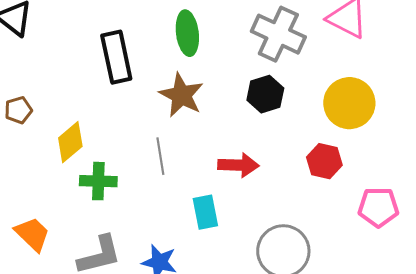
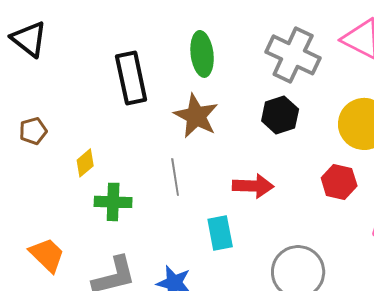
yellow diamond: (70, 142) -> (85, 163), size x0.7

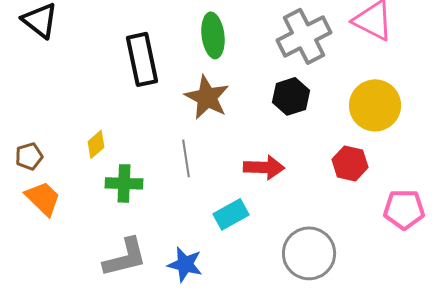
gray cross: (293, 55) -> (304, 36), turned 38
brown pentagon: (33, 131) -> (29, 156), moved
cyan rectangle: (220, 233) -> (231, 214), turned 72
orange trapezoid: (47, 255) -> (43, 198), moved

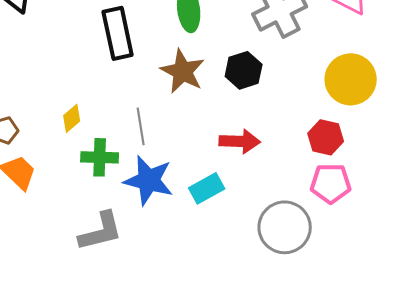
black hexagon: (291, 96) -> (244, 70), moved
gray line: (186, 158) -> (141, 126), moved
pink pentagon: (404, 209) -> (331, 183), moved
blue star: (185, 264) -> (149, 180), moved, size x1.4

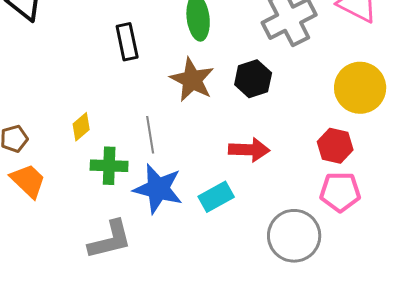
black rectangle: (118, 33) -> (127, 42), size x0.7

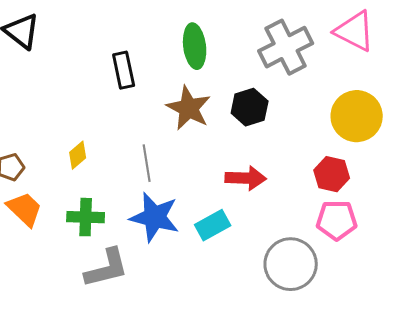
green cross: (109, 166) -> (86, 217), moved

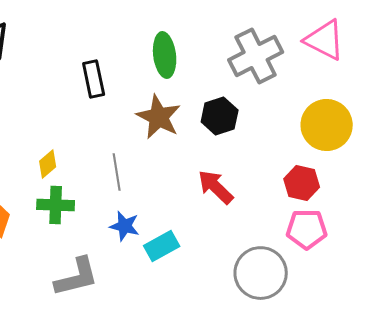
red arrow: (246, 178) -> (216, 187), turned -138
green cross: (86, 217) -> (56, 205), moved
blue star: (155, 217) -> (125, 226), size x0.6
cyan rectangle: (213, 225) -> (162, 246), moved

